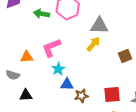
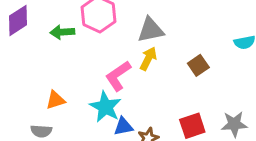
pink L-shape: (51, 48) -> (118, 76), moved
cyan star: (58, 69) -> (105, 107), size x1.5

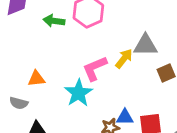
gray triangle: (151, 30) -> (146, 45), moved
blue triangle: (123, 126) -> (125, 117), moved

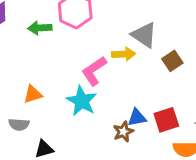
gray triangle: (146, 45) -> (144, 35), turned 45
yellow arrow: (124, 59) -> (124, 54), turned 60

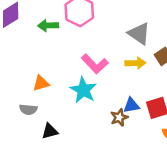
yellow arrow: (124, 54) -> (136, 63), moved
pink L-shape: (94, 71) -> (95, 64), turned -100

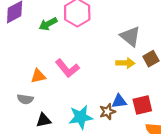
green arrow: (48, 26) -> (48, 24), turned -30
pink L-shape: (95, 64) -> (67, 68), moved
cyan star: (83, 90) -> (81, 117), moved, turned 30

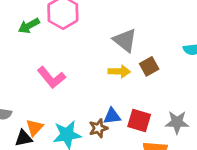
orange triangle: (38, 76) -> (35, 128), moved, turned -35
red square: (142, 105) -> (139, 120), turned 30

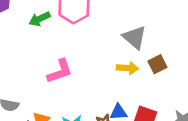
pink L-shape: (51, 78) -> (60, 71), turned -72

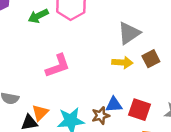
gray triangle: (135, 37) -> (129, 33), turned 45

